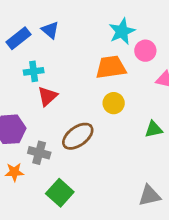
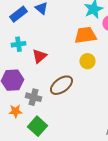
cyan cross: (34, 71) -> (18, 44), moved
green square: (60, 193) -> (37, 126), moved

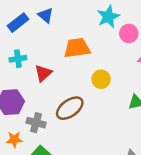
orange trapezoid: (85, 35) -> (77, 48), moved

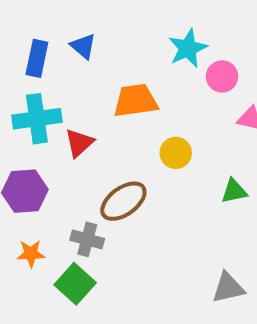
blue rectangle: (18, 23) -> (37, 58), turned -40
cyan cross: (18, 59) -> (37, 119), size x1.6
gray cross: (36, 123) -> (87, 239), moved

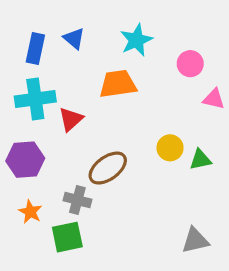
cyan star: (188, 48) -> (136, 40), moved
yellow circle: (176, 153) -> (170, 148), moved
orange star: (31, 254) -> (30, 212), turned 30
green square: (75, 284) -> (67, 237), turned 36

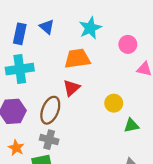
red triangle: (71, 119) -> (71, 88), moved
green triangle: (200, 160) -> (131, 125), moved
brown ellipse: (108, 168) -> (50, 110), moved, turned -32

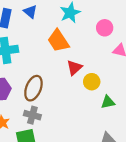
orange trapezoid: (77, 58) -> (58, 41), turned -115
red triangle: (71, 88) -> (74, 68), moved

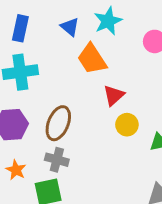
blue triangle: (30, 12) -> (70, 27), moved
yellow circle: (92, 82) -> (127, 125), moved

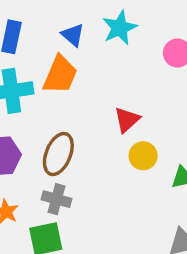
orange trapezoid: (92, 59) -> (60, 75), moved, turned -124

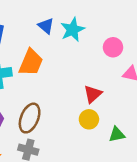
blue triangle: (73, 35) -> (46, 26), moved
red triangle: (127, 120) -> (93, 94), moved

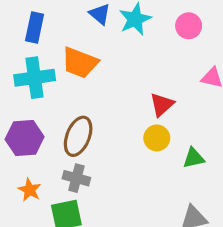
pink circle: (113, 47) -> (189, 26), moved
orange trapezoid: (31, 62) -> (80, 63), turned 88

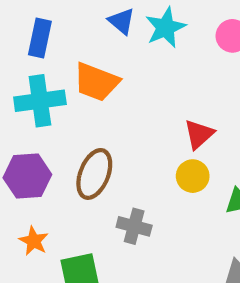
gray cross: (76, 178) -> (134, 226), moved

